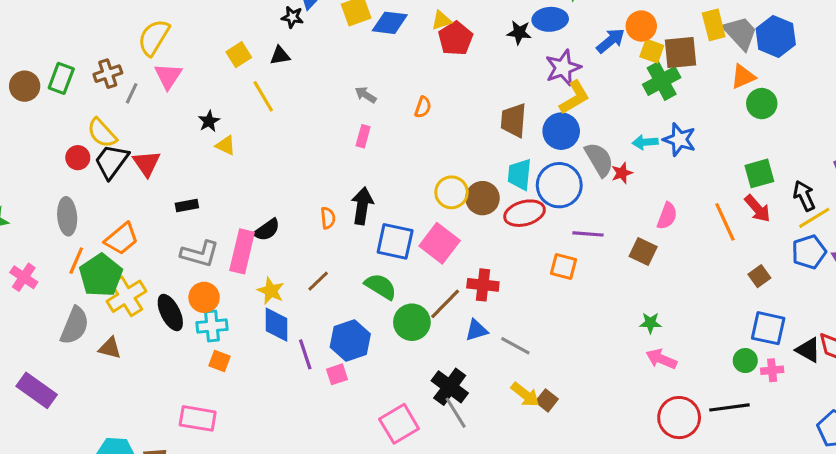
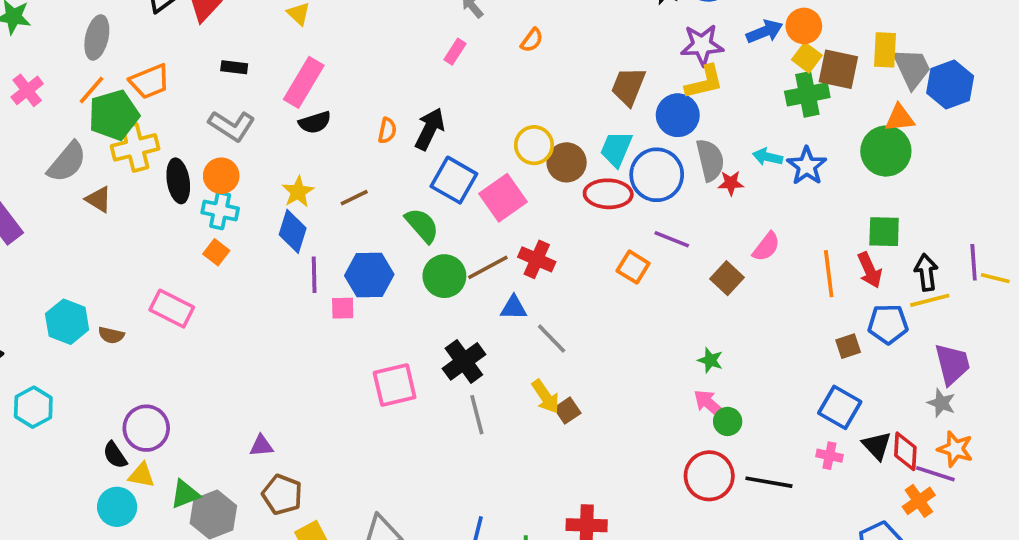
green circle: (762, 104) -> (886, 151), moved, size x1.4
pink rectangle: (242, 251) -> (304, 82), moved
blue pentagon: (809, 252) -> (888, 324), moved
green circle: (745, 361) -> (728, 421), moved
gray line: (456, 413) -> (477, 415), moved

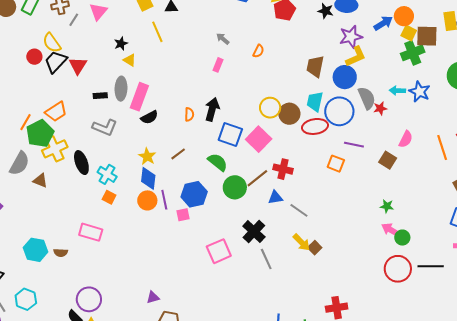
gray ellipse: (97, 37) -> (121, 89), moved
orange circle: (221, 176) -> (147, 200), moved
cyan cross: (220, 210) -> (107, 174), turned 30

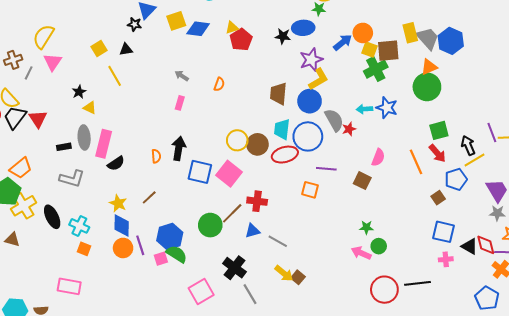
green semicircle: (218, 162) -> (177, 254), moved
pink arrow: (391, 230) -> (361, 253), moved
green circle: (402, 238) -> (379, 246), moved

